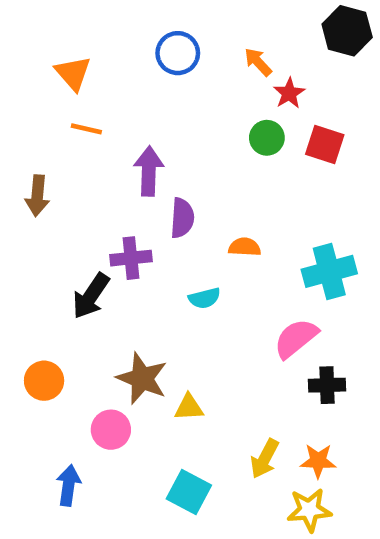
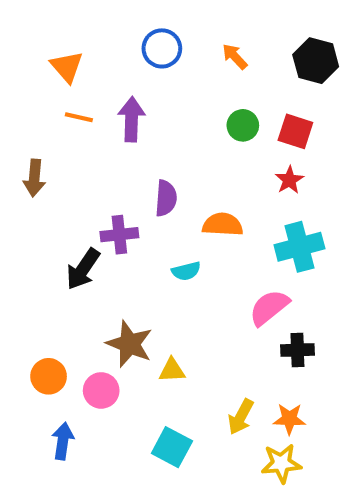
black hexagon: (347, 31) -> (316, 61), moved
red star: (289, 93) -> (289, 180), moved
purple arrow: (149, 171) -> (132, 119), moved
orange semicircle: (245, 247) -> (223, 225), size x1.4
orange circle: (44, 381) -> (49, 376), moved

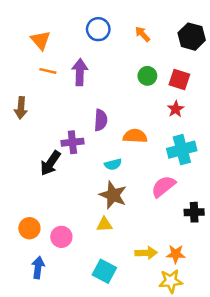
brown star: (129, 344) -> (113, 195), moved
black cross: (297, 350) -> (194, 212), moved
yellow arrow: (241, 417) -> (146, 253), turned -120

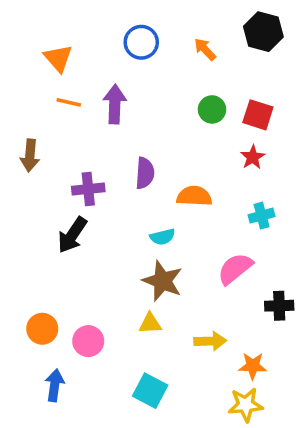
black hexagon: (192, 37) -> (263, 32), moved
purple cross: (72, 142) -> (88, 189), moved
cyan cross: (182, 150) -> (262, 216), size x0.6
yellow arrow: (146, 253) -> (210, 341), moved

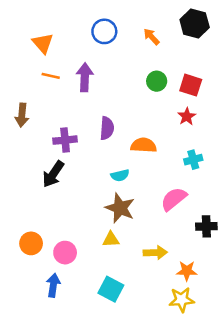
blue arrow: (55, 385) -> (53, 285), moved

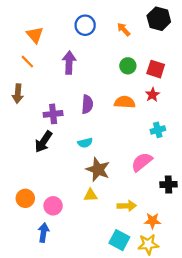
orange line: (51, 76) -> (27, 62), moved, turned 32
orange semicircle: (144, 145) -> (125, 102), moved
cyan semicircle: (120, 175) -> (85, 143), moved
cyan square: (111, 289) -> (119, 240), moved

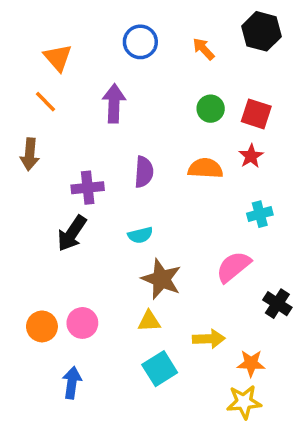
black cross: (168, 184) -> (277, 304), turned 35
pink circle: (53, 206) -> (82, 323), moved
cyan square: (119, 240) -> (160, 369), moved, turned 30

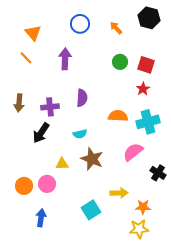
brown arrow: (30, 154) -> (19, 103), moved
orange semicircle: (205, 168) -> (118, 116), moved
cyan cross: (260, 214) -> (148, 122), size x1.6
yellow triangle: (149, 321) -> (62, 164), moved

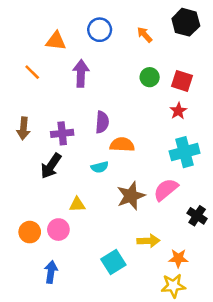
orange triangle: (33, 33) -> (56, 41), moved, turned -42
orange semicircle: (118, 116) -> (122, 145), moved
brown star: (92, 159) -> (131, 196), moved, turned 30

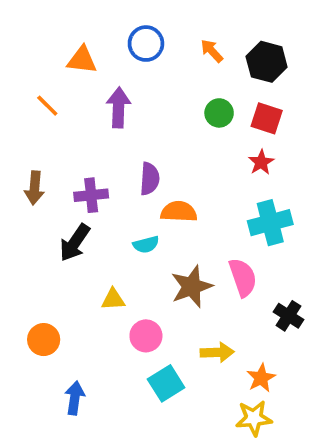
black hexagon: (186, 22) -> (267, 62), moved
pink semicircle: (166, 190) -> (243, 277), turned 110
pink circle: (58, 230) -> (146, 336), moved
orange star: (178, 258) -> (261, 378), turned -30

